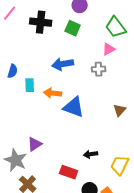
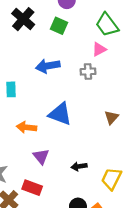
black cross: (41, 22) -> (23, 19), turned 35
orange arrow: (53, 93) -> (27, 127), moved
purple triangle: (35, 144) -> (41, 156), moved, turned -35
red rectangle: (69, 172) -> (32, 188), moved

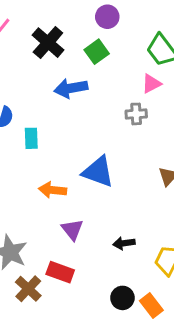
green square: (59, 26) -> (97, 52), turned 30
blue arrow: (48, 66) -> (71, 88), moved

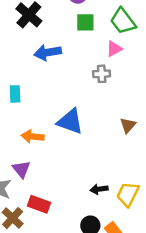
green square: (97, 52) -> (85, 22), moved, turned 36
purple triangle: (72, 230) -> (21, 169), moved
black arrow: (124, 243) -> (99, 189), moved

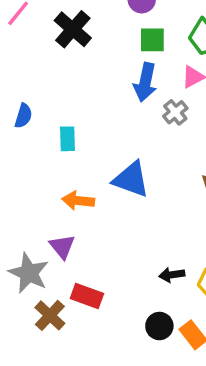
blue arrow: (48, 53) -> (145, 82), moved, turned -68
gray cross: (102, 74) -> (175, 112), turned -36
cyan rectangle: (15, 94) -> (68, 139), moved

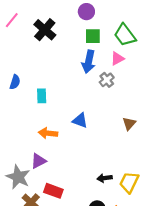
blue triangle: (131, 179) -> (80, 120), size x0.7
purple triangle: (62, 247) -> (38, 161), turned 42

